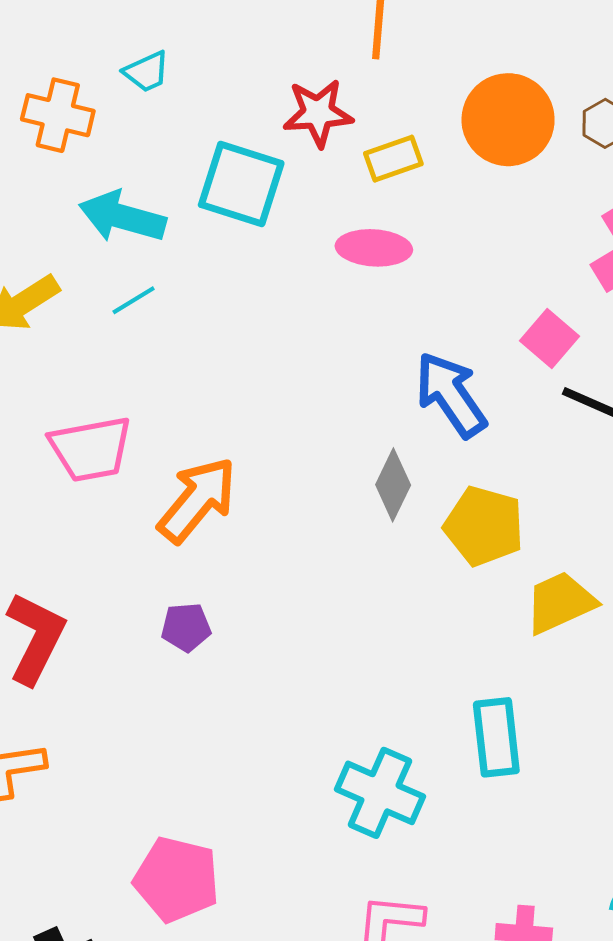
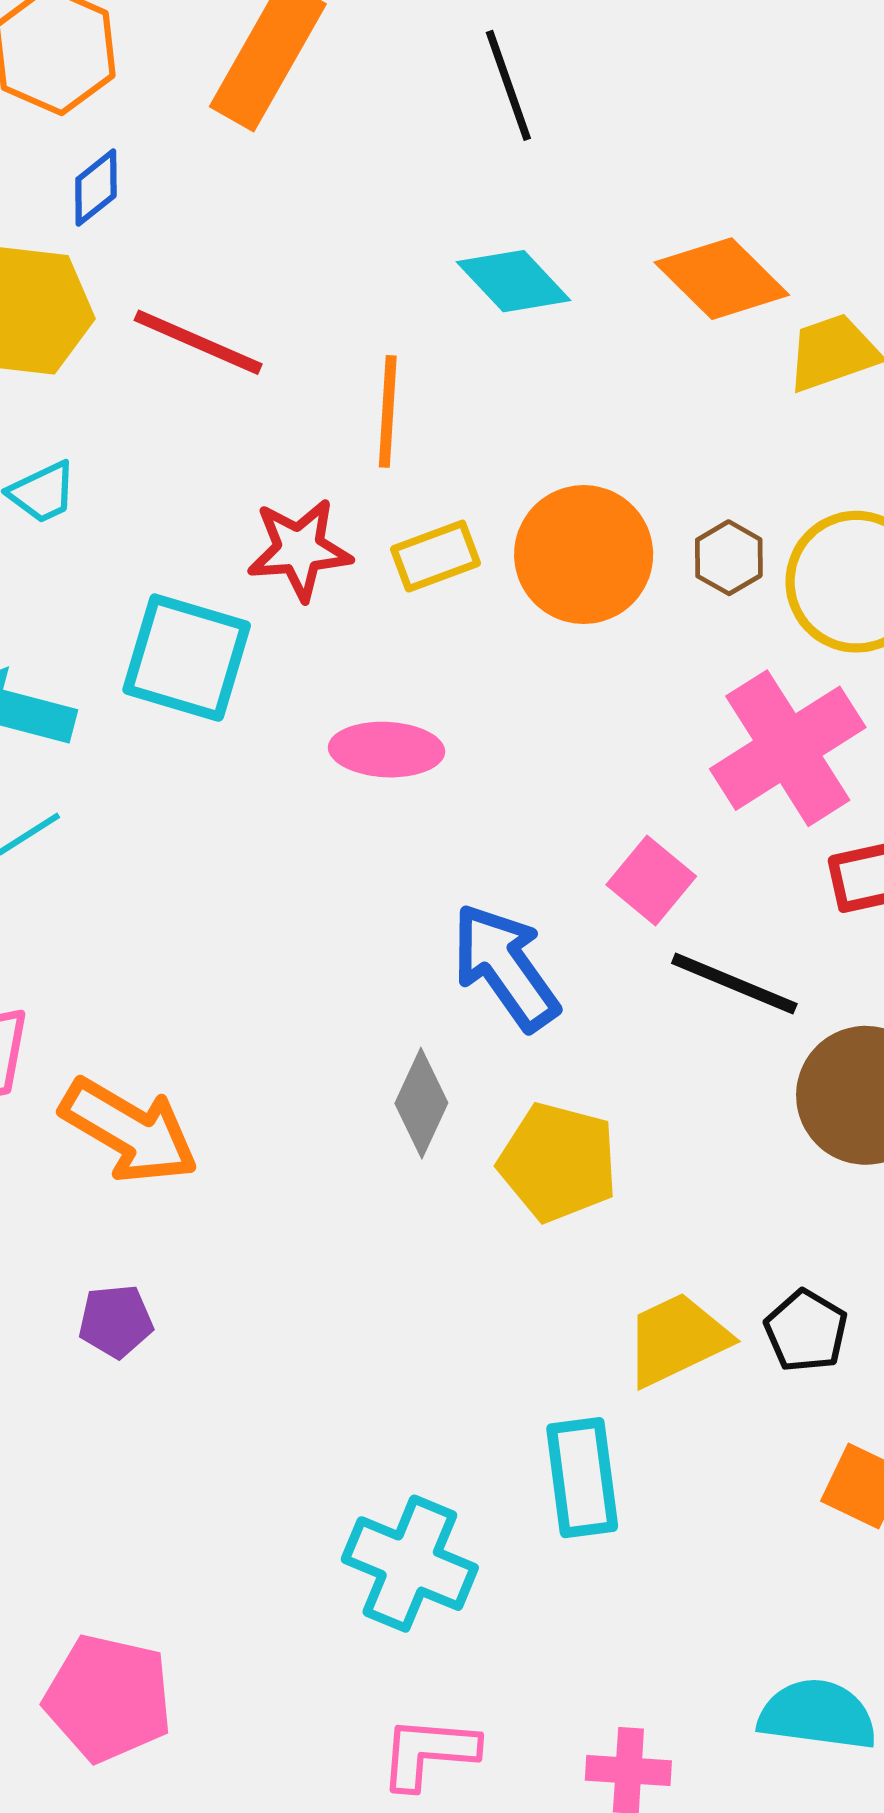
yellow rectangle: (393, 159) -> (436, 556), moved
orange arrow: (197, 500) -> (129, 1131), turned 82
yellow trapezoid: (560, 603) -> (677, 1339), moved

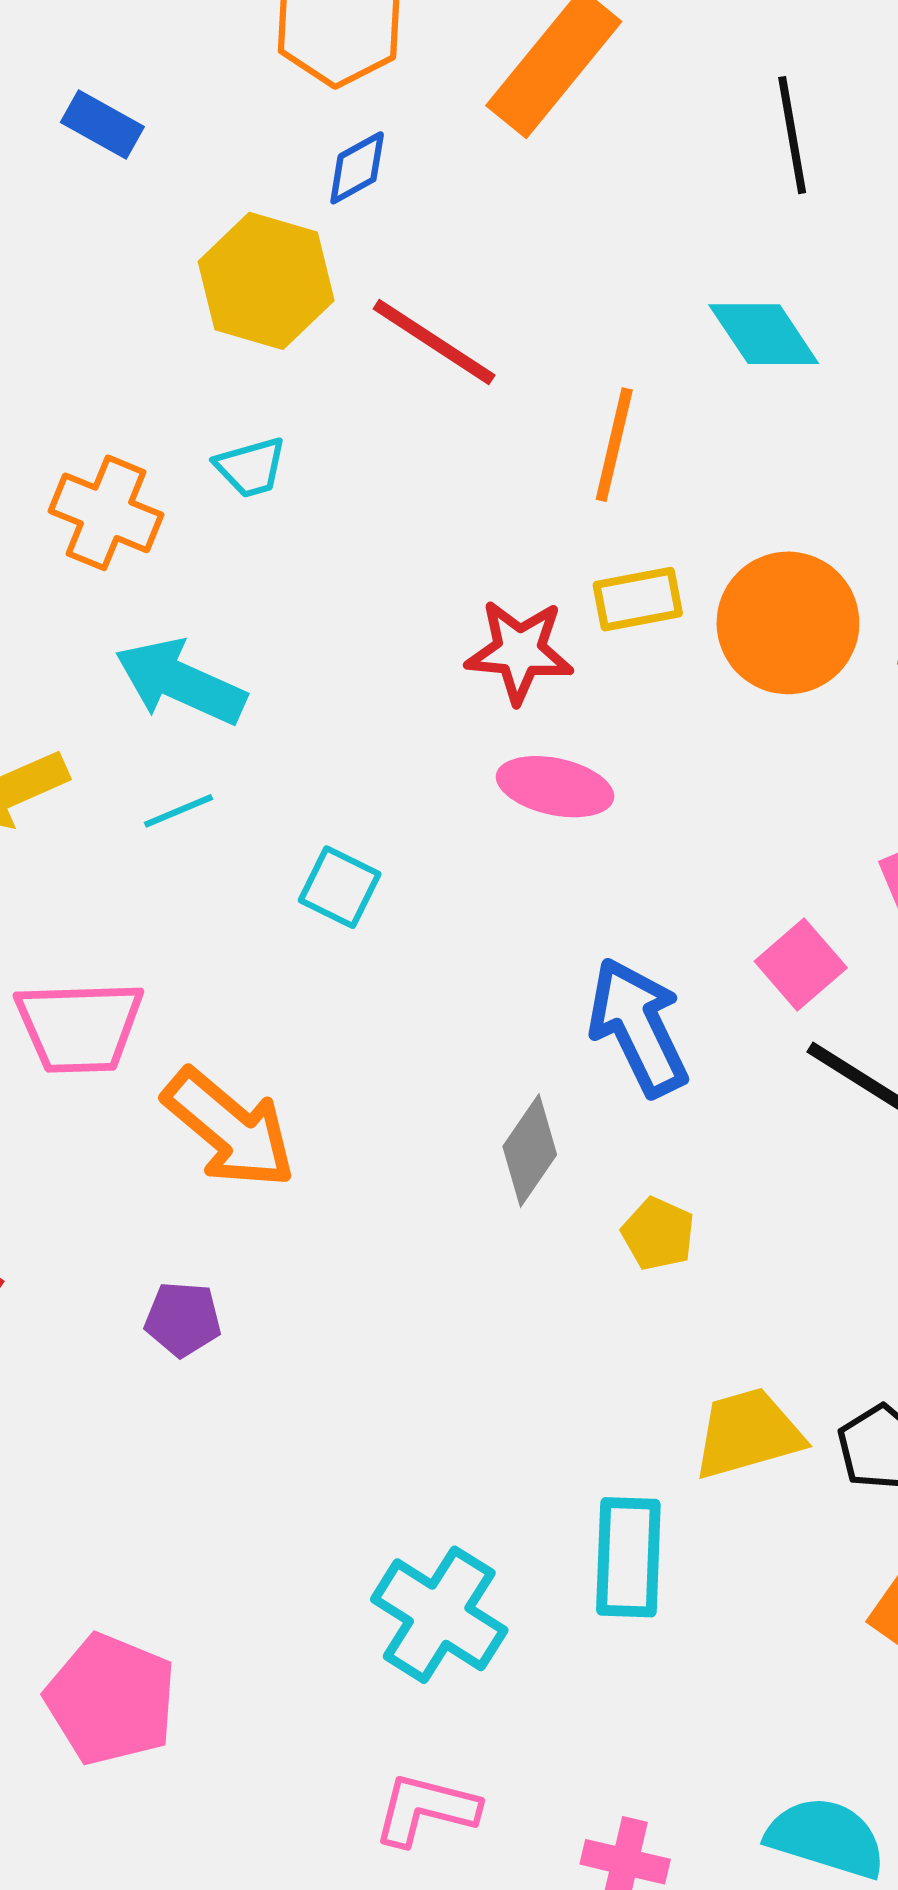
red star: (299, 549) -> (519, 651), moved
cyan square: (187, 658) -> (340, 887), moved, size x0.6
yellow pentagon: (558, 1162) -> (658, 1234), size x0.6

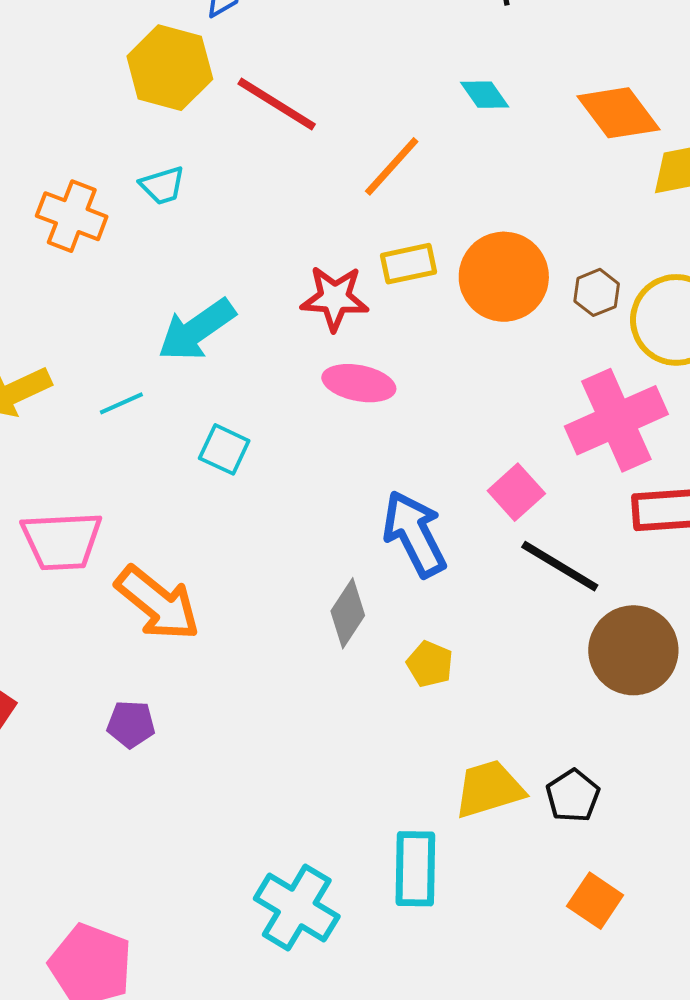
cyan diamond: (764, 334) -> (485, 95), size x0.7
orange line: (614, 445) -> (392, 166), turned 30
cyan arrow: (180, 682) -> (197, 330), moved, turned -58

